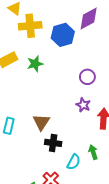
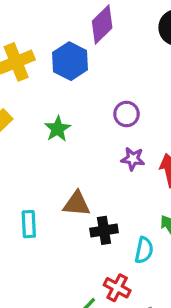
green star: (35, 64) -> (58, 129), moved
brown triangle: (41, 122) -> (77, 204), turned -42

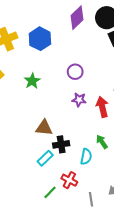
purple diamond: (102, 25) -> (77, 18), moved
cyan rectangle: (29, 224) -> (45, 158), moved, turned 49

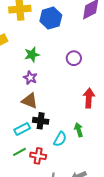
purple star: (79, 100) -> (30, 78), moved
red cross: (69, 180) -> (38, 156), turned -35
green line: (50, 192) -> (20, 152), moved

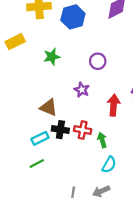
purple star: (30, 78) -> (82, 90), moved
cyan semicircle: (60, 139) -> (109, 165), moved
red cross: (38, 156) -> (83, 130), moved

